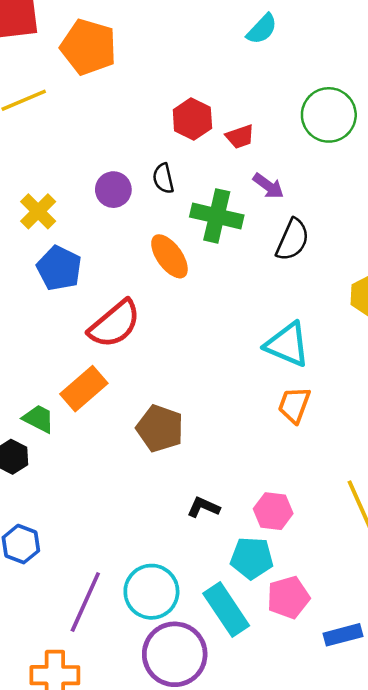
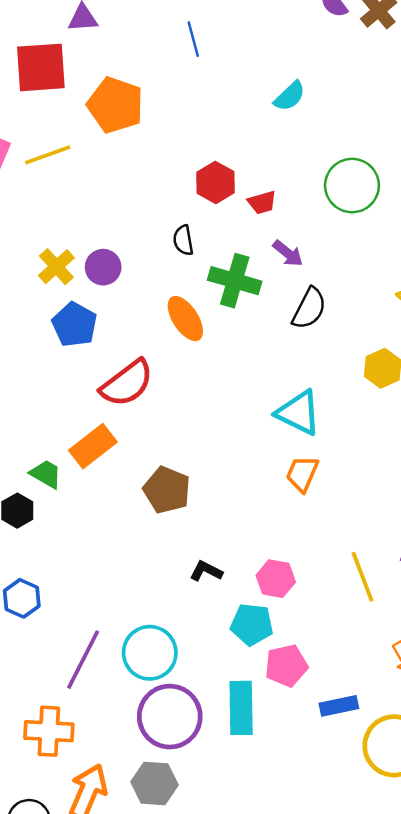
purple circle: (113, 190) -> (103, 267), moved
cyan rectangle: (226, 610) -> (241, 708), moved, turned 30

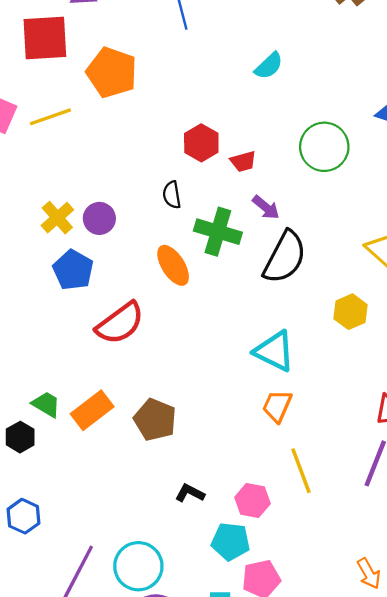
black semicircle: (309, 308) -> (285, 257), size x1.4
orange rectangle: (93, 446) -> (92, 410), moved
yellow line: (363, 577) -> (301, 471), moved

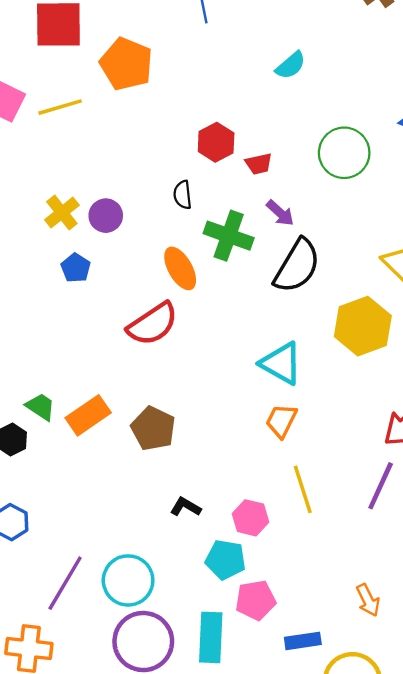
blue pentagon: (73, 270) -> (76, 268), size x0.7
yellow hexagon: (350, 312) -> (363, 326), size x1.6
red semicircle: (120, 323) -> (153, 324), moved

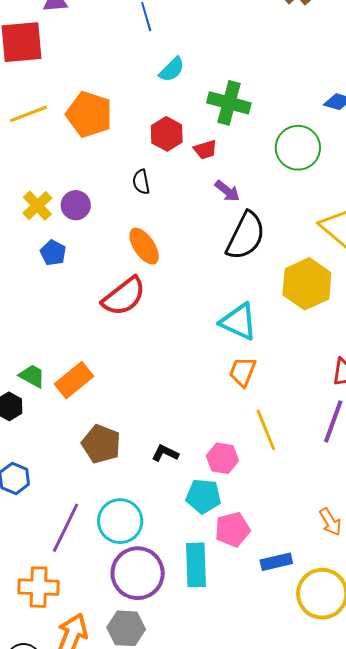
orange pentagon: (126, 64) -> (89, 114), moved
cyan semicircle: (291, 65) -> (172, 70), moved
green circle: (344, 153) -> (298, 148), moved
green cross: (229, 236) -> (229, 103), moved
brown pentagon: (153, 429) -> (101, 444), moved

